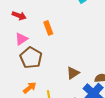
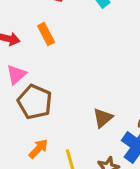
orange rectangle: (48, 28) -> (46, 34), moved

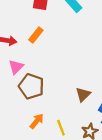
orange rectangle: (46, 34) -> (36, 35), turned 70

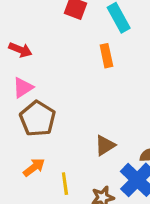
orange rectangle: (36, 35) -> (106, 56), moved, turned -63

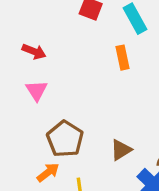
pink triangle: (23, 88) -> (37, 90), turned -30
brown pentagon: (38, 119) -> (65, 139), moved

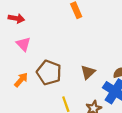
orange arrow: (48, 172) -> (21, 80), moved

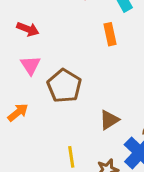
brown pentagon: (49, 73) -> (64, 86), moved

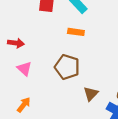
orange rectangle: (110, 34) -> (76, 32), turned -56
brown pentagon: (64, 86) -> (67, 67), moved

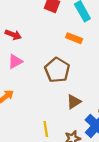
pink triangle: (24, 69) -> (15, 61), turned 35

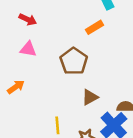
orange rectangle: (74, 38) -> (94, 27), turned -56
pink triangle: (15, 61) -> (28, 49), turned 35

